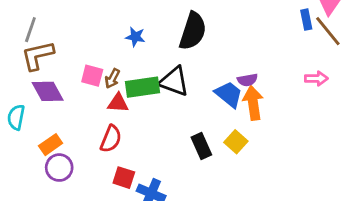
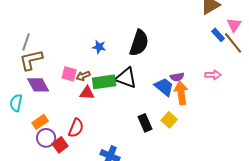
blue rectangle: (306, 20) -> (218, 35), turned -32
brown arrow: (112, 78) -> (83, 76), turned 40
pink arrow: (316, 78) -> (213, 75), moved
red semicircle: (111, 139) -> (76, 128), moved
red square: (124, 178) -> (60, 145), moved, turned 35

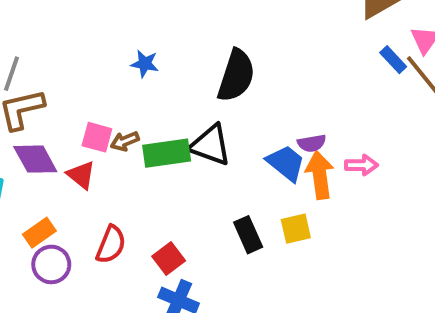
blue star: (99, 47) -> (145, 64), moved
pink arrow: (213, 75) -> (361, 165), moved
red triangle: (87, 93) -> (81, 175), moved, turned 35
yellow square: (169, 120) -> (296, 229), turned 35
red square: (60, 145) -> (169, 258), moved

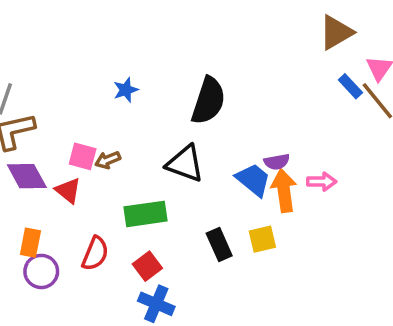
blue star: (145, 64) -> (126, 90), turned -30
green rectangle: (167, 153) -> (145, 214), moved
orange rectangle: (39, 233) -> (30, 243), turned -44

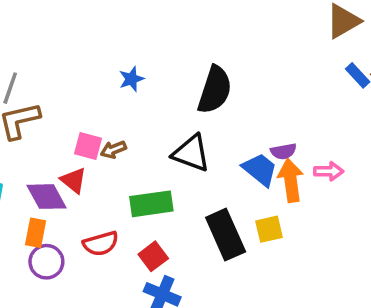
purple diamond: (27, 176) -> (46, 197), moved
black rectangle: (219, 244) -> (226, 235), size x1.5
red semicircle: (95, 253) -> (101, 244), turned 52

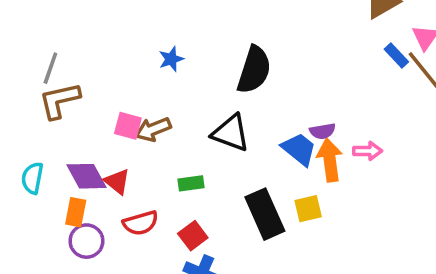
brown arrow: (113, 150) -> (153, 129), size x1.4
red triangle: (74, 180) -> (117, 182), moved
green rectangle: (151, 204) -> (191, 183), size x0.6

